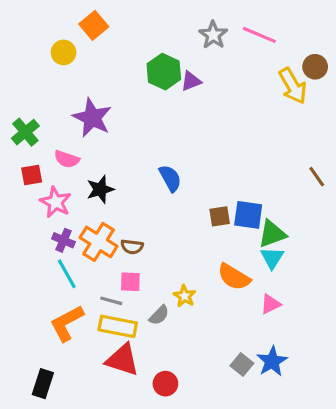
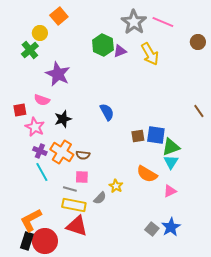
gray star: (213, 35) -> (134, 22), size x1.4
yellow arrow: (293, 86) -> (150, 54), moved
green cross: (25, 132) -> (30, 50), moved
orange L-shape: (67, 323) -> (31, 220), moved
red circle: (165, 384) -> (45, 241), moved, size x1.6

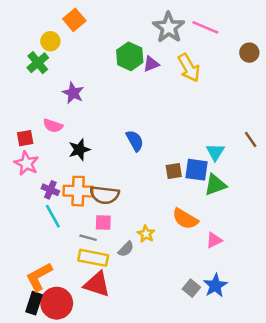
purple star: (58, 74) -> (73, 93), size x0.7
pink star: (35, 127) -> (26, 163), moved
orange cross: (62, 152) -> (78, 191), turned -30
brown semicircle: (83, 155) -> (105, 195), size x1.6
cyan triangle: (171, 162) -> (215, 152), moved

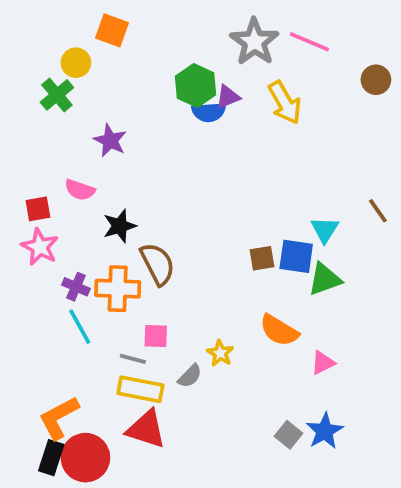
orange square: (74, 20) -> (112, 30), turned -30
blue semicircle: (135, 141) -> (209, 112), moved, turned 115
brown semicircle: (105, 195) -> (158, 264), moved, turned -124

